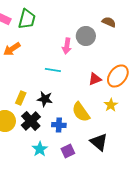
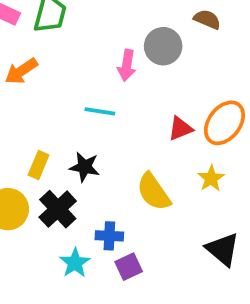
blue cross: (59, 125) -> (109, 236), moved
black triangle: (99, 142) -> (223, 249), moved

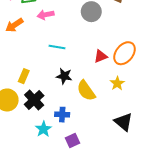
pink arrow: (127, 65) -> (46, 15), moved, turned 70
black star: (85, 167) -> (64, 76), moved
purple square: (129, 267) -> (73, 141), moved

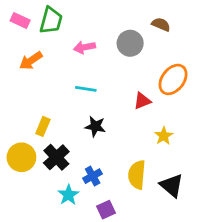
pink arrow: (46, 15) -> (85, 47), moved
orange ellipse: (125, 53) -> (173, 79), moved
yellow semicircle: (86, 91) -> (137, 175), moved, turned 40
blue cross: (62, 115) -> (93, 176), turned -32

